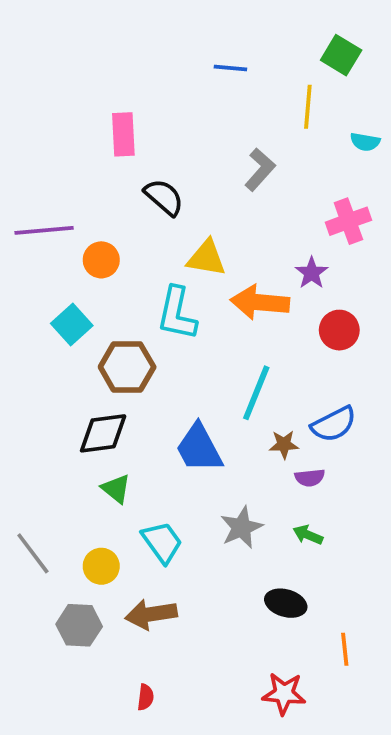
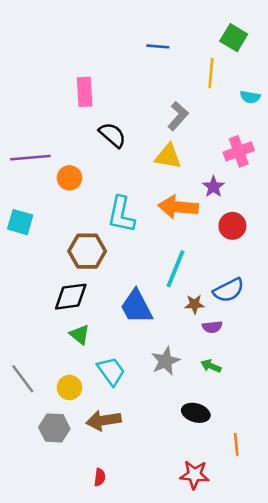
yellow triangle: (206, 258) -> (168, 156), moved
cyan square: (72, 325) -> (20, 222), moved, turned -32

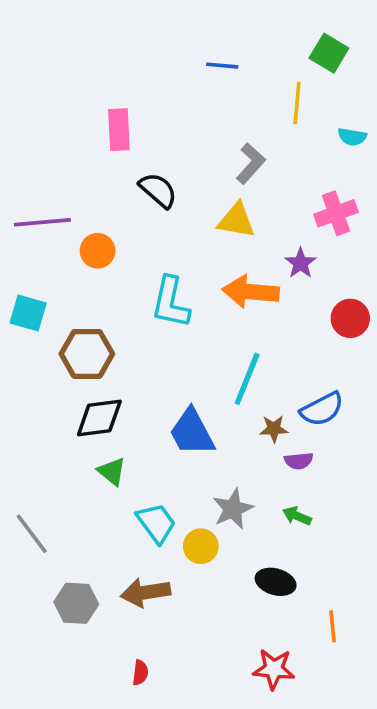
red circle: (232, 226) -> (350, 318), moved
brown hexagon: (87, 251) -> (87, 354), moved
yellow circle: (69, 388) -> (201, 546), moved

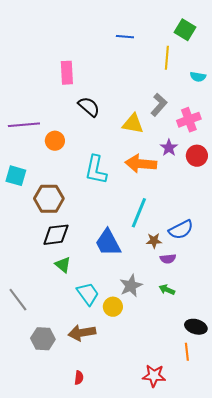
gray L-shape: (251, 164) -> (159, 105), moved
red circle: (350, 318) -> (197, 156), moved
black ellipse: (276, 582) -> (196, 327), moved

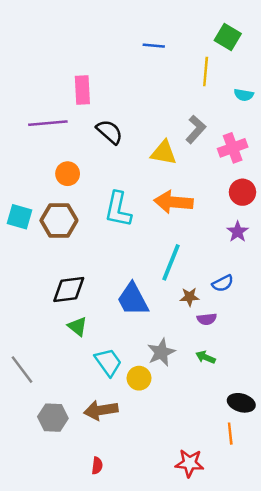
purple line: (24, 125) -> (48, 123), moved
purple star: (169, 148) -> (238, 232), moved
brown hexagon: (49, 199) -> (59, 220), moved
blue semicircle: (181, 230) -> (223, 283), size x0.7

